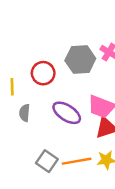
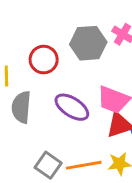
gray semicircle: (25, 113) -> (21, 107), size x1.5

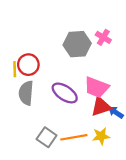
red circle: (44, 60) -> (28, 65), moved

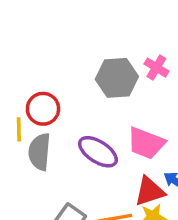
yellow line: (15, 69) -> (19, 129), moved
red triangle: (101, 107) -> (150, 191), moved

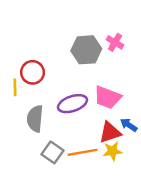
gray semicircle: (40, 152) -> (35, 119), moved
purple ellipse: (98, 152) -> (72, 104), turned -52

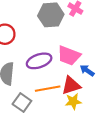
blue arrow: (129, 125) -> (87, 70), moved
orange line: (82, 152) -> (48, 89), moved

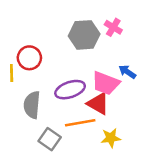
blue arrow: (87, 70) -> (127, 72), moved
red triangle: (71, 85) -> (98, 104), moved, turned 48

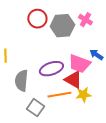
red circle: (29, 58) -> (37, 19), moved
yellow star: (111, 138) -> (83, 95), moved

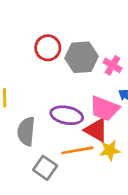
pink cross: (85, 20) -> (112, 65), moved
purple ellipse: (51, 69) -> (67, 115), turned 30

